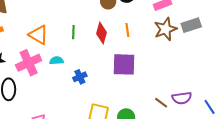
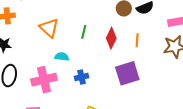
pink cross: (29, 63) -> (44, 80), moved
purple square: (124, 64) -> (127, 73), turned -30

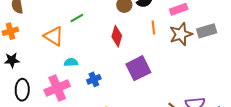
green line: (84, 32) -> (77, 18), moved, turned 56
orange line: (137, 40) -> (153, 27), moved

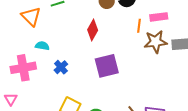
orange line: (153, 27) -> (139, 26), moved
blue cross: (94, 79) -> (61, 67), turned -32

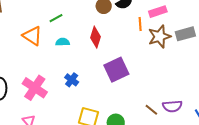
cyan semicircle: (42, 46) -> (63, 42), moved
pink cross: (23, 68) -> (35, 88), turned -35

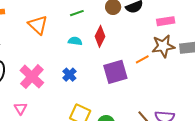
green line: (56, 18) -> (77, 13), moved
orange line: (140, 24) -> (142, 59), moved, turned 56
cyan semicircle: (63, 42) -> (75, 41), moved

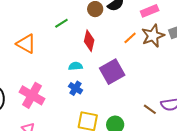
cyan semicircle: (75, 41) -> (75, 66), moved
orange line: (142, 59) -> (130, 38), moved
blue cross: (69, 75) -> (76, 88), moved

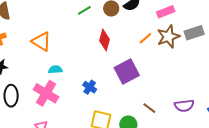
green line: (61, 23) -> (84, 10), moved
cyan semicircle: (75, 66) -> (55, 70), moved
brown line: (150, 109) -> (149, 108), moved

